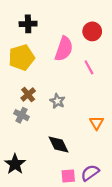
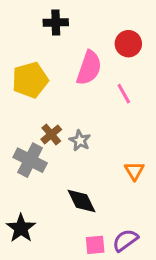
black cross: (28, 24) -> (56, 23), moved
brown cross: (28, 95) -> (51, 134), moved
gray cross: (22, 115) -> (30, 160), size x1.5

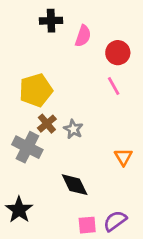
red circle: (128, 44) -> (118, 53), moved
pink semicircle: (89, 68) -> (83, 36), moved, size x0.7
yellow pentagon: (30, 80) -> (36, 90), moved

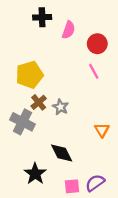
black star: (19, 210) -> (35, 174), moved

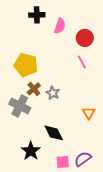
yellow pentagon: (29, 75) -> (26, 65), turned 30

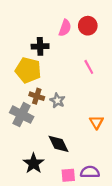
black cross: (37, 15) -> (40, 46), moved
red circle: (85, 38) -> (88, 26), moved
brown cross: (34, 89) -> (37, 96), turned -32
purple semicircle: (83, 159) -> (90, 172), turned 36

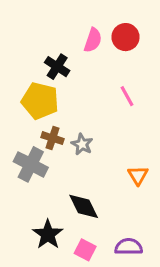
black cross: (40, 46) -> (57, 67), turned 35
pink square: (68, 175) -> (85, 250), moved, turned 32

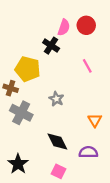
black cross: (57, 67) -> (51, 46), moved
brown cross: (52, 138) -> (11, 88), moved
black star: (48, 234) -> (18, 164), moved
purple semicircle: (129, 247) -> (88, 152), moved

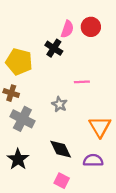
pink line: (87, 66) -> (82, 82), moved, turned -64
yellow pentagon: (28, 69) -> (19, 62), moved
orange triangle: (95, 120) -> (100, 127), size x1.5
black star: (18, 164) -> (18, 159), moved

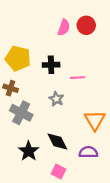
black cross: (54, 48) -> (51, 65), moved, turned -35
black star: (18, 159) -> (29, 151), moved

